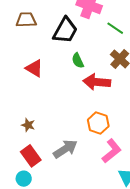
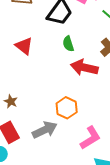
orange hexagon: (98, 123) -> (67, 108), moved

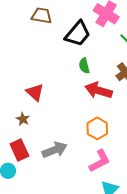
red triangle: (24, 46) -> (35, 92), moved
orange hexagon: (67, 108) -> (97, 128), moved

